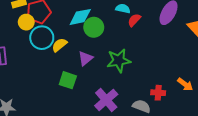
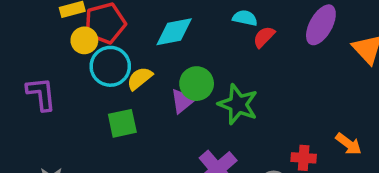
green circle: (94, 27) -> (197, 84), moved
green star: (119, 61) -> (238, 104), turned 30
green square: (68, 80) -> (122, 123), moved, turned -30

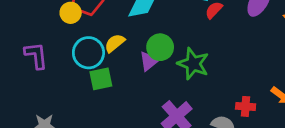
cyan circle: (110, 66) -> (88, 53), moved

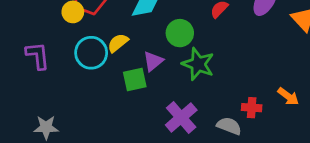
green circle: (160, 47) -> (180, 33), moved
green square: (101, 79) -> (135, 79), moved

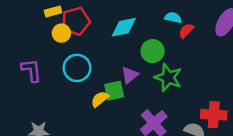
yellow semicircle: (118, 43) -> (100, 99), moved
red cross: (252, 108) -> (214, 115), size x1.5

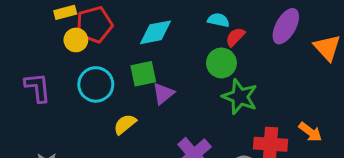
green circle: (153, 51) -> (221, 63), moved
green star: (168, 78) -> (240, 97), moved
green square: (114, 91) -> (143, 74), moved

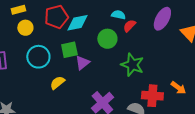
red pentagon: (94, 25) -> (56, 17), moved
green circle: (221, 63) -> (107, 39), moved

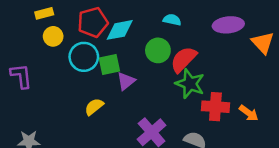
purple ellipse: (162, 19) -> (228, 25), turned 55
red semicircle: (129, 26) -> (184, 59), moved, size x1.6
cyan circle: (38, 57) -> (84, 57), moved
red cross: (152, 96) -> (215, 107), moved

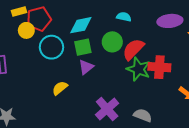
red pentagon: (93, 22) -> (39, 19), moved
green square: (109, 65) -> (83, 47), moved
red cross: (215, 107) -> (159, 67), moved

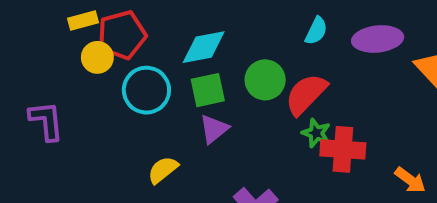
cyan semicircle: (124, 17) -> (316, 31), moved, turned 104
red cross: (159, 67) -> (343, 149), moved
green star: (138, 69) -> (316, 133), size x0.6

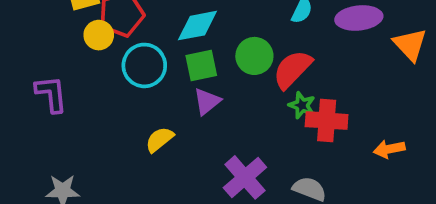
orange arrow: (410, 180) -> (389, 149), turned 132

